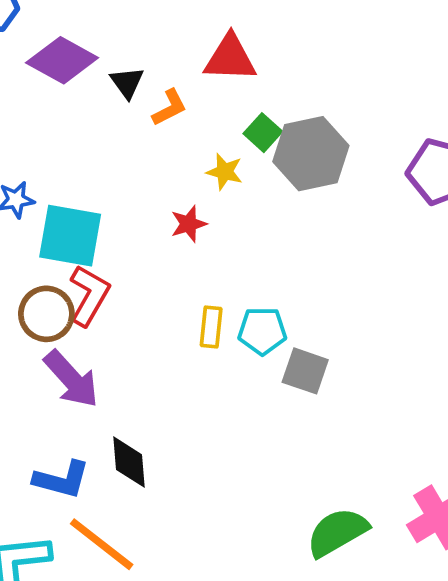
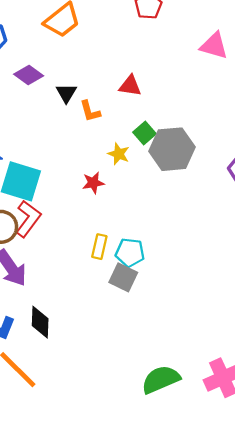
red triangle: (230, 58) -> (130, 86), size x0.7
purple diamond: (62, 60) -> (29, 75), size x0.7
orange L-shape: (169, 108) -> (90, 111), turned 95
gray square: (305, 371) -> (123, 277), moved

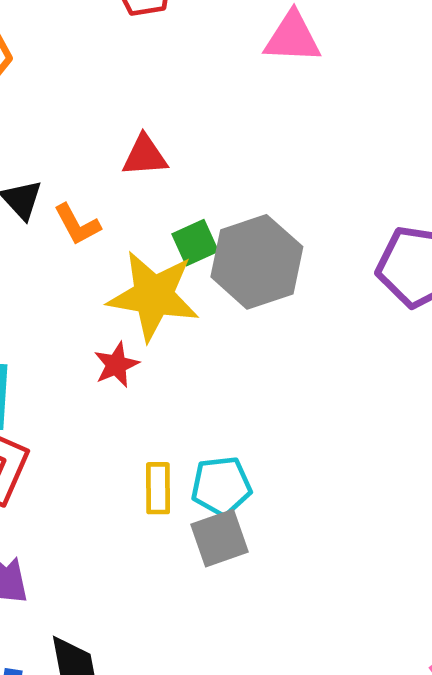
green square: (145, 133) -> (195, 243), turned 30
yellow star: (119, 154) -> (153, 296), size x2.0
gray square: (123, 277) -> (219, 538), turned -32

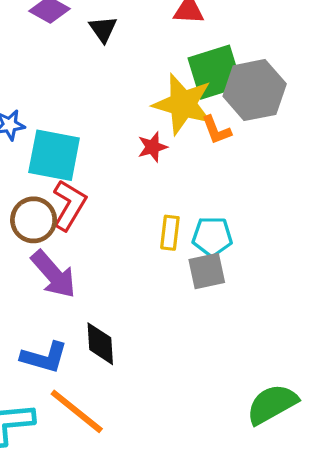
orange L-shape: (77, 224) -> (216, 130), moved
green square: (195, 243) -> (215, 72), size x1.8

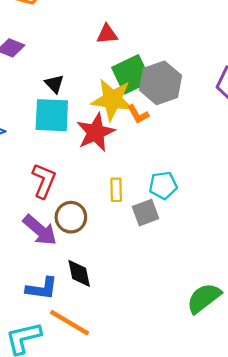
black triangle: (103, 29) -> (54, 84), moved
red star: (152, 147) -> (96, 132), size x1.8
cyan square: (54, 155) -> (52, 115), moved
brown circle: (34, 220) -> (71, 217), moved
cyan pentagon: (212, 236) -> (163, 185), moved

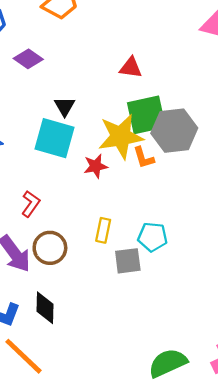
yellow star: (112, 100) -> (121, 136), turned -30
red star: (96, 132) -> (96, 166), size x0.6
red L-shape: (44, 181) -> (31, 204), size x0.7

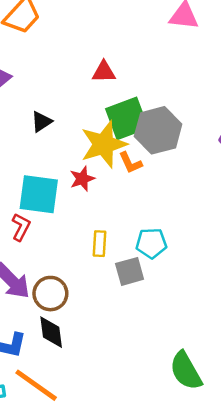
black triangle: (65, 106) -> (41, 122), turned 35
cyan square: (55, 138) -> (39, 194), moved
brown circle: (50, 248) -> (50, 294), moved
green semicircle: (168, 363) -> (186, 371), turned -87

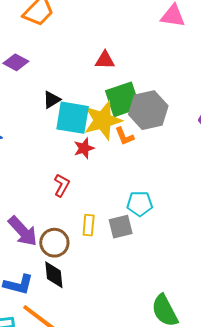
cyan square: (39, 194) -> (73, 118), moved
red L-shape: (21, 227) -> (62, 185), moved
yellow rectangle: (100, 244) -> (89, 225), moved

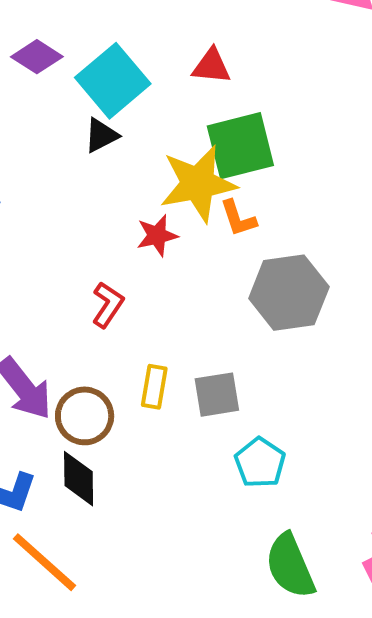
gray hexagon: (148, 110) -> (289, 293), moved
cyan square: (73, 118) -> (113, 81), moved, turned 36
cyan pentagon: (140, 204) -> (260, 463), moved, turned 30

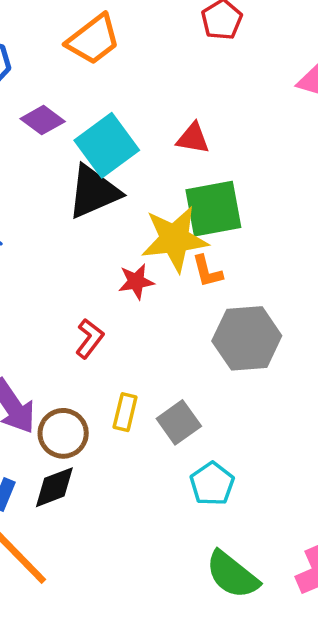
black triangle: (101, 135) -> (94, 192), size x1.8
gray square: (217, 395) -> (179, 422), turned -30
black diamond: (79, 479) -> (54, 487), turned 66
green semicircle: (290, 566) -> (232, 575), turned -32

